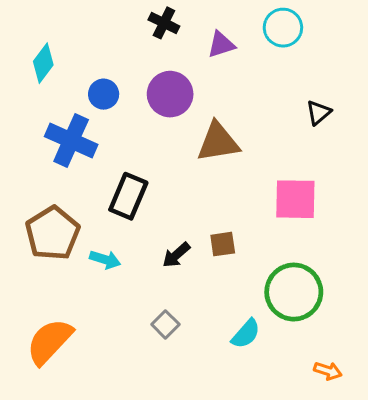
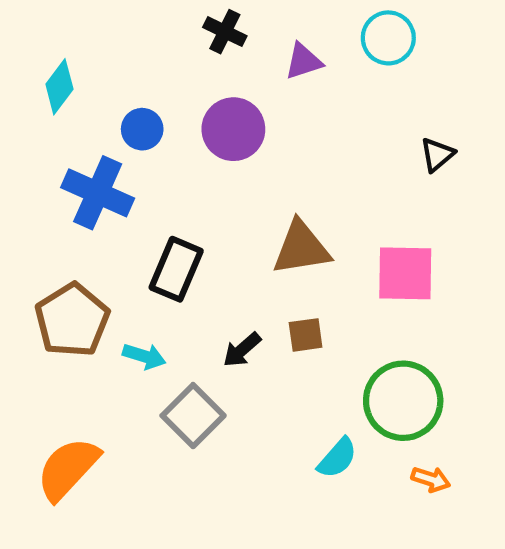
brown triangle: (218, 142) -> (301, 248), moved
gray square: (165, 324) -> (193, 416), moved, size x1.6
orange arrow: (328, 371) -> (431, 479), moved

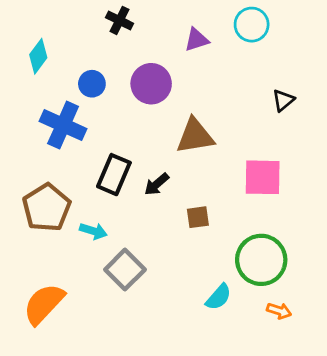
black cross: (225, 32) -> (119, 20), moved
brown triangle: (301, 248) -> (195, 136), moved
black arrow: (242, 350) -> (157, 184), moved

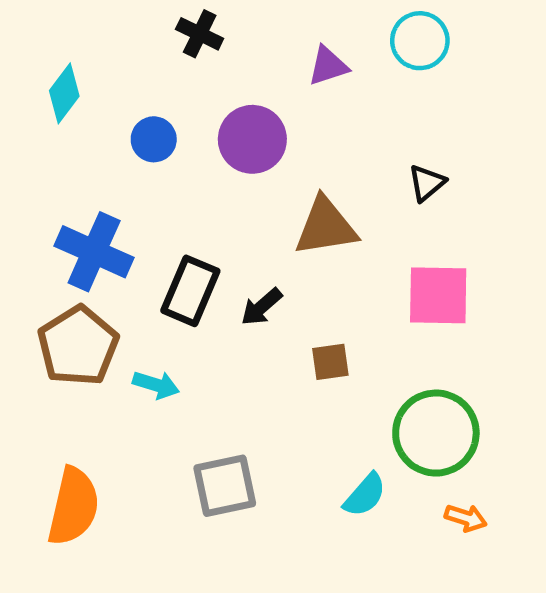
black triangle: (283, 100) -> (427, 183), moved
blue cross: (63, 125) -> (94, 252), moved
gray square: (125, 270) -> (225, 486), moved, turned 33
orange semicircle: (44, 304) -> (73, 506), turned 150

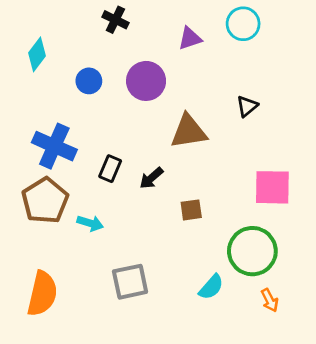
black rectangle: (190, 291) -> (110, 169), size x0.7
pink square: (438, 295) -> (272, 187), moved
orange arrow: (466, 518) -> (270, 300), turned 45

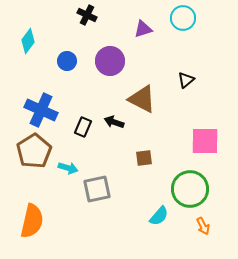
brown triangle: (189, 131) -> (142, 99), turned 36
black arrow: (151, 178) -> (114, 122), moved, turned 60
gray square: (130, 282) -> (97, 189), moved

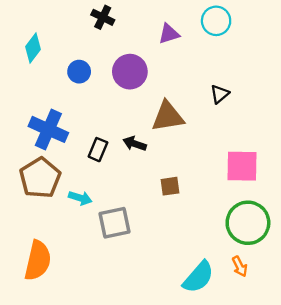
brown triangle: (142, 99) -> (168, 116), turned -36
green circle: (190, 189) -> (248, 223), moved
cyan semicircle: (159, 216) -> (198, 277), moved, size x1.4

